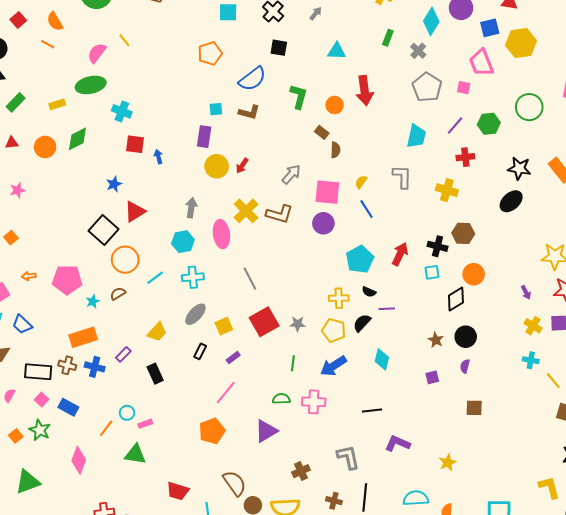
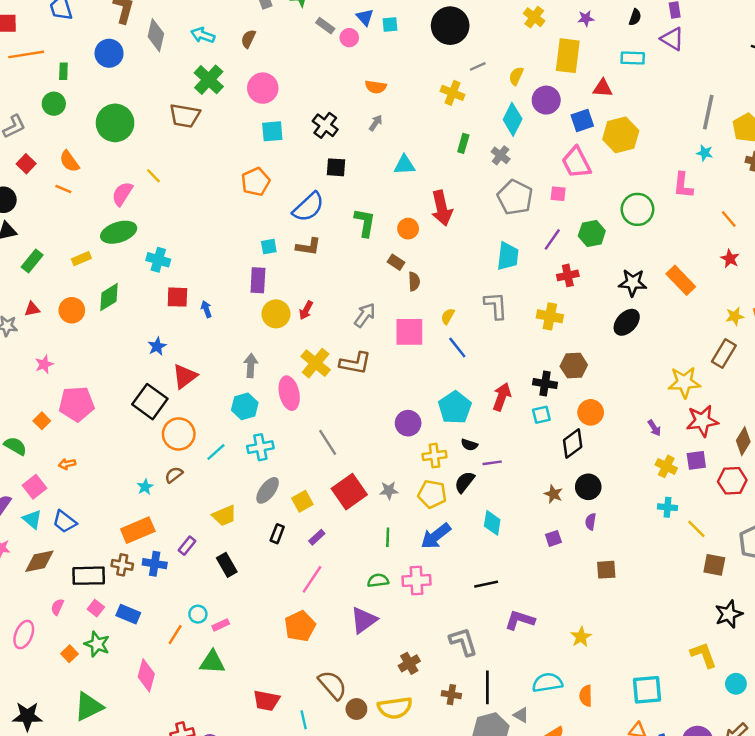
purple circle: (323, 223) -> (408, 423), moved
pink pentagon: (67, 280) -> (77, 404), moved
yellow trapezoid: (157, 332) -> (224, 516), turned 30

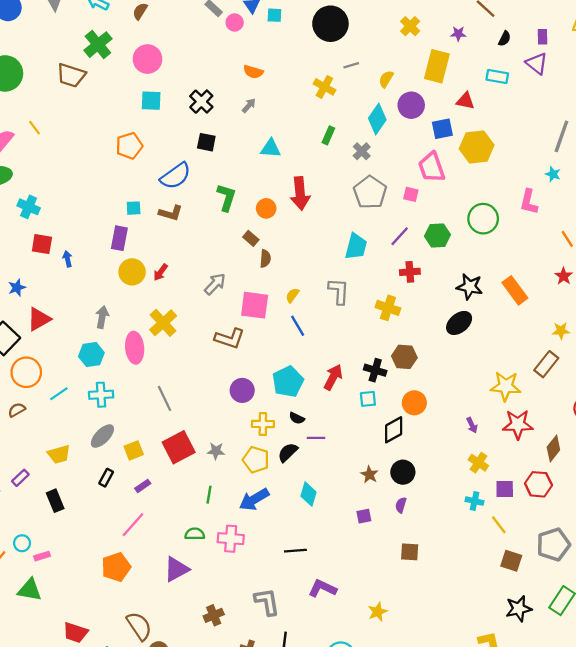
brown L-shape: (355, 363) -> (230, 338), moved
purple square: (696, 460) -> (505, 489), moved

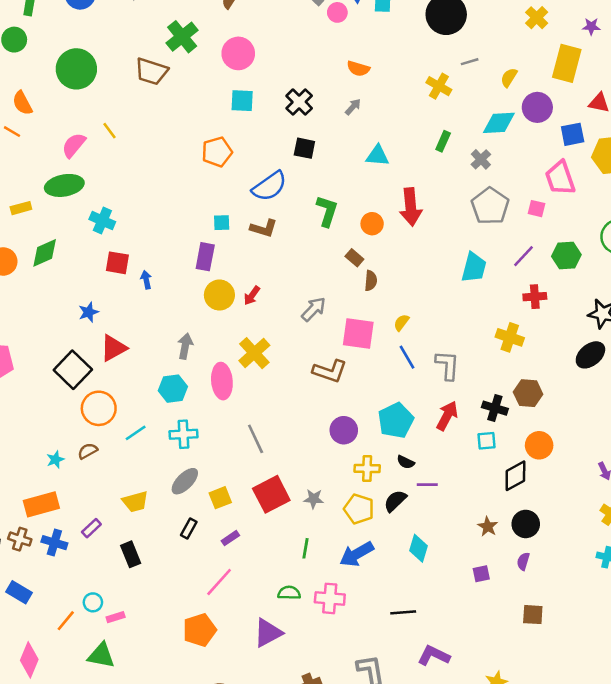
cyan diamond: (377, 119) -> (499, 123), turned 52
gray L-shape: (339, 291) -> (447, 365), moved

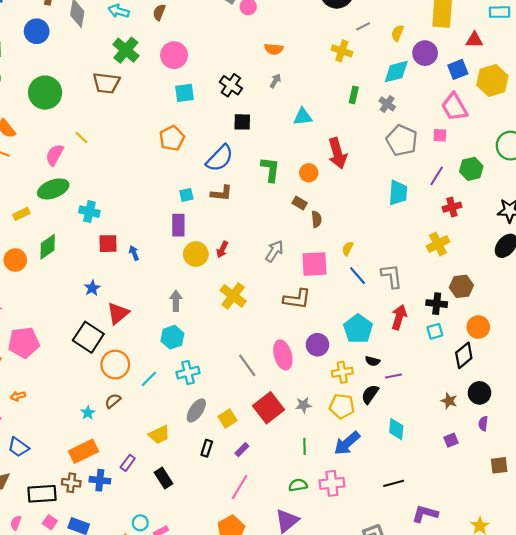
yellow cross: (510, 337) -> (438, 244), turned -35
pink ellipse: (222, 381) -> (283, 355), moved

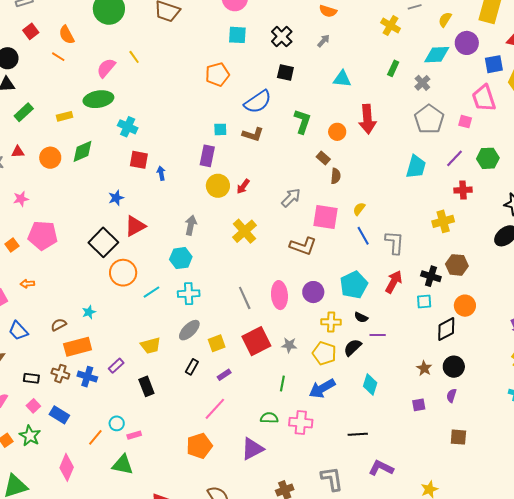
brown semicircle: (113, 401) -> (59, 325), moved
black rectangle: (42, 494) -> (31, 378), size x0.6

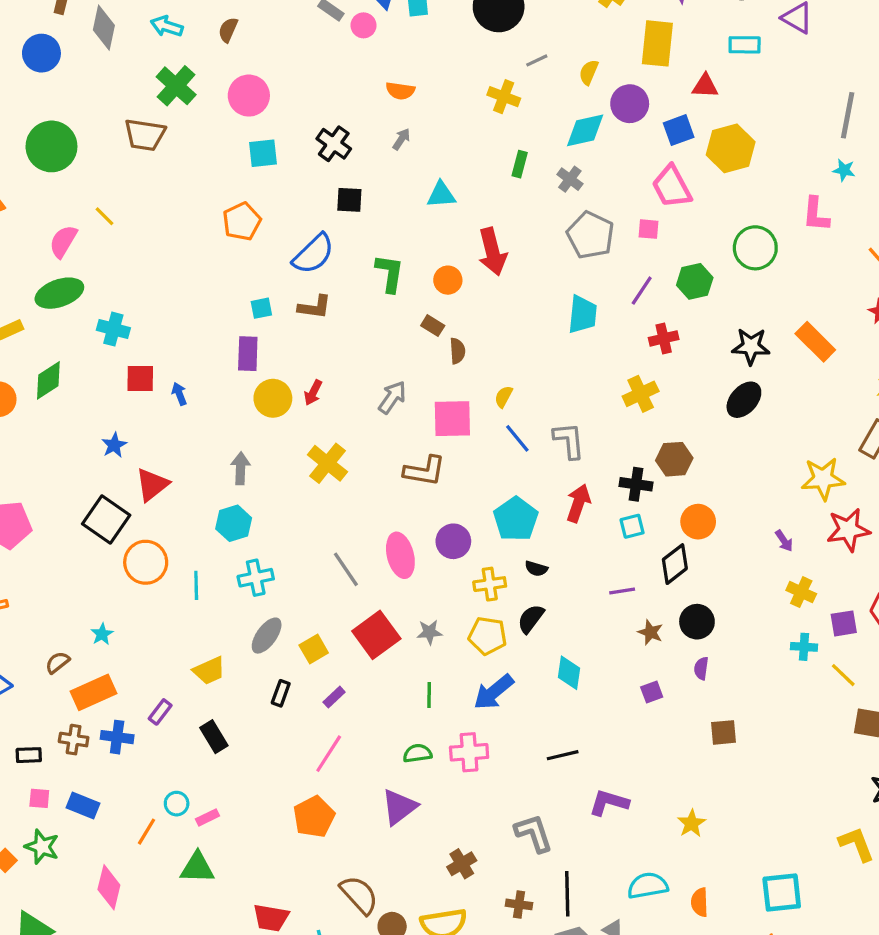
cyan line: (151, 292) -> (196, 585), turned -48
purple line: (378, 335) -> (622, 591), moved
pink square: (33, 406) -> (39, 798), turned -32

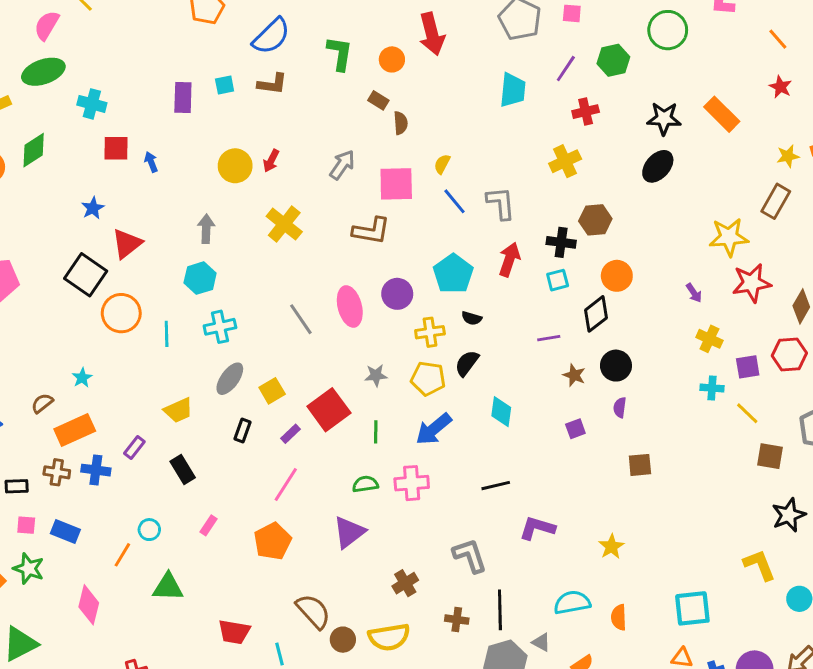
purple rectangle: (248, 354) -> (183, 98), moved
red square: (376, 635) -> (329, 410), moved
pink rectangle: (207, 817) -> (209, 525), moved, turned -30

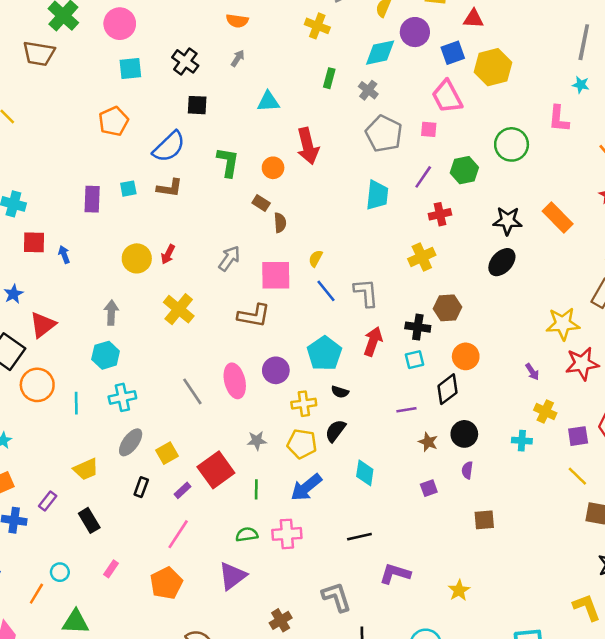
cyan cross: (712, 388) -> (522, 441), moved

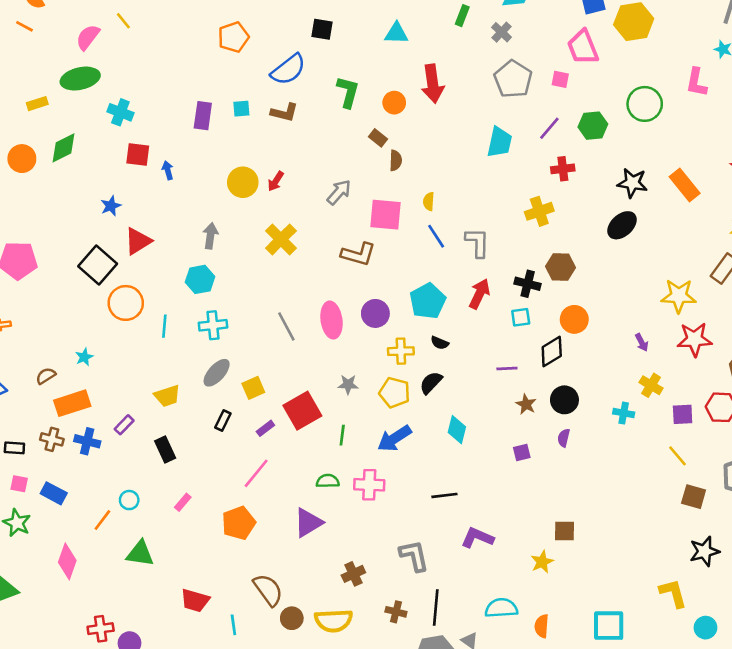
yellow semicircle: (316, 258) -> (429, 201), turned -30
brown square: (484, 520) -> (565, 531), moved

